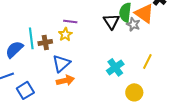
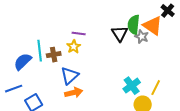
yellow line: (147, 61) -> (156, 88), moved
cyan cross: (115, 67) -> (132, 86), moved

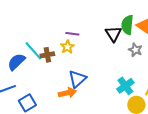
gray star: (142, 37) -> (135, 50), moved
cyan line: (40, 51) -> (33, 51), turned -35
blue triangle: (70, 76) -> (77, 79), moved

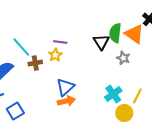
cyan line: (33, 51) -> (21, 47), moved
orange arrow: (67, 93) -> (66, 101), moved

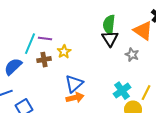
green semicircle: (115, 33) -> (109, 25), moved
purple line: (60, 42) -> (45, 39), moved
cyan line: (21, 47) -> (30, 44), turned 65

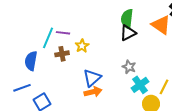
black triangle: (110, 39) -> (128, 33), turned 36
gray star: (132, 55) -> (129, 67), moved
blue semicircle: (13, 67) -> (31, 61), turned -36

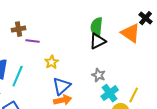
cyan line: (48, 38) -> (18, 76), moved
yellow star: (82, 46) -> (52, 62), moved
brown cross: (62, 54) -> (19, 29), moved

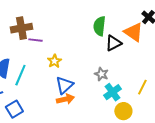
brown cross: (19, 29) -> (21, 28), size x1.5
black triangle: (98, 41) -> (113, 43), moved
yellow line: (134, 95) -> (142, 87), moved

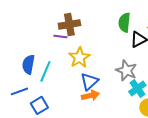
brown cross: (21, 28) -> (69, 24), moved
yellow star: (54, 61) -> (79, 57), size x1.5
gray star: (101, 74) -> (126, 70), size x1.5

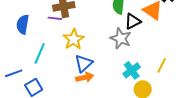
blue semicircle: (28, 64) -> (23, 24), moved
gray star: (126, 70) -> (121, 38), moved

